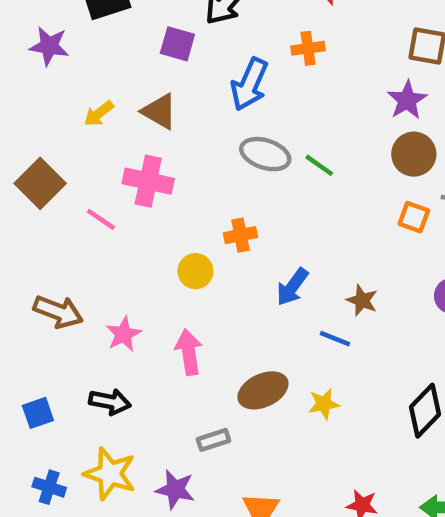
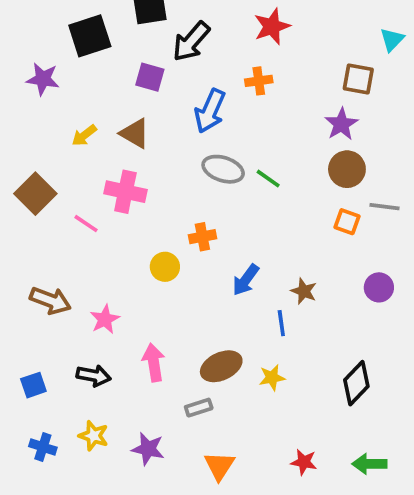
blue line: (335, 339) -> (281, 323), turned 60
pink arrow: (189, 352) -> (154, 363), moved
gray rectangle: (213, 440) -> (199, 408), moved
yellow star: (110, 474) -> (94, 436), size x0.7

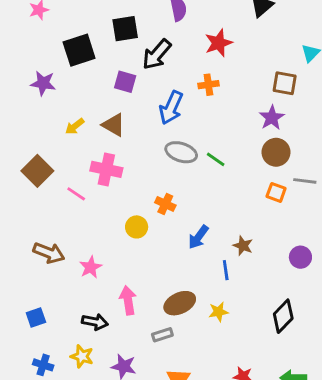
orange cross: (202, 237) -> (165, 204), turned 36
purple circle: (379, 287) -> (300, 257), moved
black arrow: (94, 376) -> (95, 322), moved

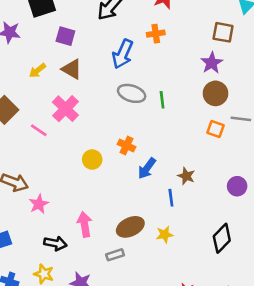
purple square: (125, 82) -> (65, 36), moved
green line: (216, 159) -> (162, 100), turned 48
pink cross: (106, 169) -> (65, 109), turned 32
orange cross: (165, 204) -> (126, 146), moved
pink star: (91, 267) -> (39, 204), moved

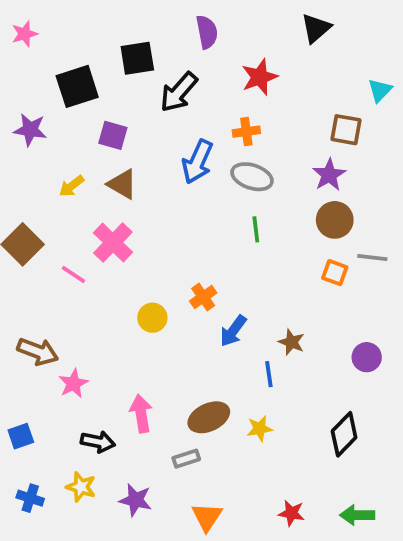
gray ellipse: (132, 93) -> (252, 177), moved
orange cross: (126, 146) -> (203, 297), turned 30

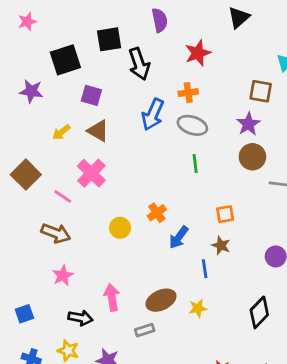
black arrow: (179, 92) -> (139, 64), turned -60
orange square: (335, 273) -> (225, 214), moved, turned -30
brown arrow: (38, 352) -> (56, 233), moved

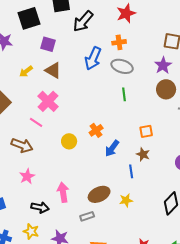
black arrow: (139, 64) -> (83, 21), turned 60
pink line: (63, 196) -> (36, 122), moved

